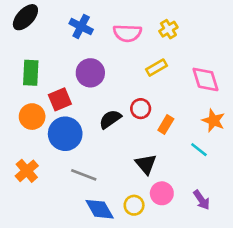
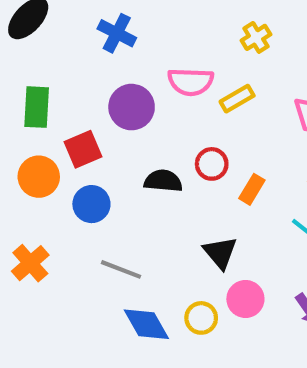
pink semicircle: (127, 33) -> (191, 82), moved
black semicircle: (110, 119) -> (163, 181), turned 40
blue circle: (65, 134) -> (91, 204), size x0.7

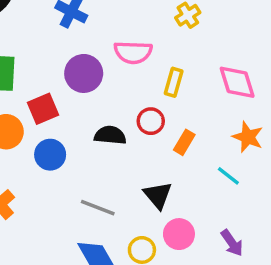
yellow rectangle: (237, 99) -> (174, 82), moved, turned -44
gray line: (121, 269) -> (98, 208), moved

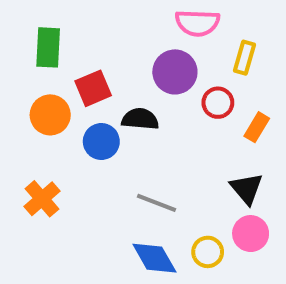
purple circle: (84, 73) -> (175, 72), moved
black semicircle: (110, 135) -> (140, 119), moved
black triangle: (158, 195) -> (247, 189), moved

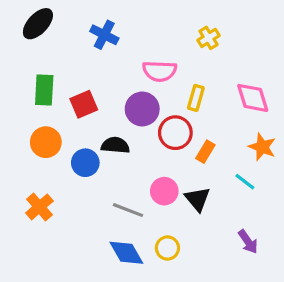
red square: (93, 88) -> (84, 104), moved
red circle: (218, 103) -> (175, 133), size x1.4
pink circle: (251, 234) -> (164, 191), moved

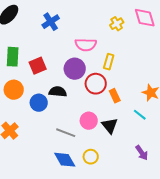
blue cross: (104, 35) -> (51, 22), turned 30
pink diamond: (253, 98) -> (145, 18), moved
orange rectangle: (205, 152) -> (115, 96), turned -56

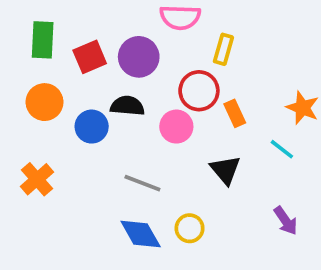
purple circle: (75, 69) -> (139, 57), moved
pink circle: (89, 121) -> (176, 127), moved

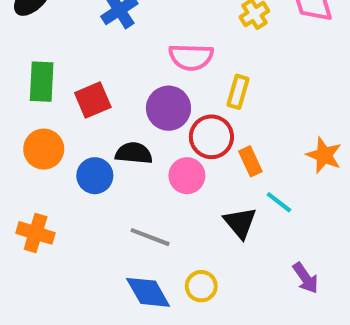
purple circle: (139, 57) -> (168, 108), moved
cyan line: (282, 149) -> (279, 202), moved
orange cross: (37, 179) -> (36, 233), turned -32

